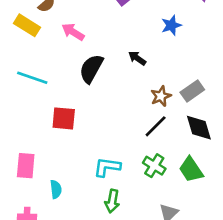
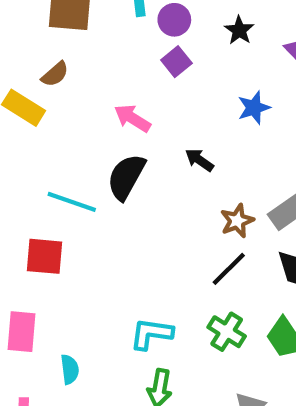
pink arrow: (73, 32) -> (132, 118), moved
cyan line: (32, 78) -> (72, 202), moved
red square: (64, 118) -> (45, 256), moved

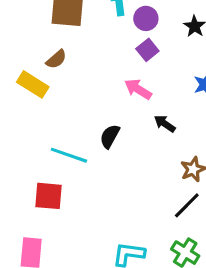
pink arrow: (132, 118) -> (138, 89), moved
black semicircle: (126, 177) -> (110, 136), size x0.7

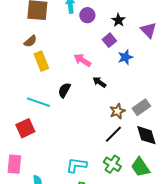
purple square: (147, 50) -> (109, 40), moved
yellow rectangle: (33, 84) -> (41, 61), moved, turned 36
red square: (48, 196) -> (25, 128), turned -30

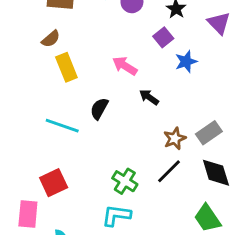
red square: (25, 128) -> (54, 183), moved
green cross: (112, 164) -> (125, 181), moved

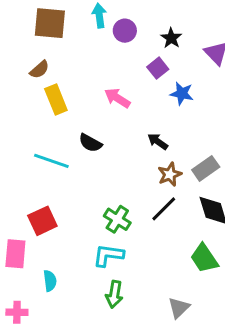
blue star: (186, 62) -> (182, 94), turned 30
black arrow: (149, 97) -> (158, 141), moved
black semicircle: (99, 109) -> (90, 143), turned -90

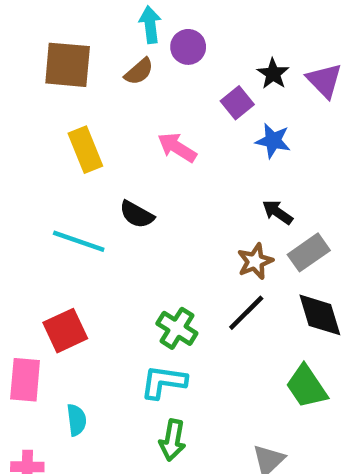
brown square: (50, 23) -> (68, 65), moved
black star: (171, 38) -> (273, 74), moved
brown semicircle: (39, 70) -> (139, 71), moved
black arrow: (158, 141) -> (277, 212), moved

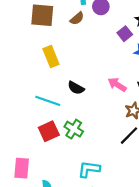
pink arrow: (177, 147) -> (117, 85), moved
green cross: (177, 328) -> (74, 129), moved
red square: (65, 331) -> (49, 131), moved

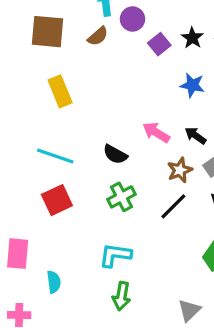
purple square: (125, 34) -> (159, 44), moved
black semicircle: (76, 88) -> (115, 154), moved
green cross: (74, 129) -> (121, 197), moved, turned 30

